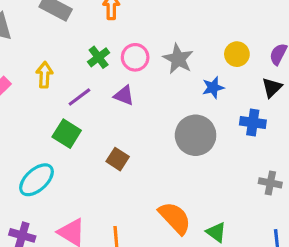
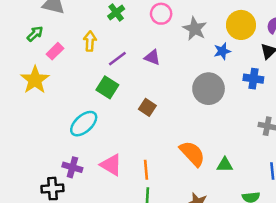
yellow circle: (237, 54) -> (241, 25), size x1.5
green cross: (99, 57) -> (116, 12), moved
pink circle: (135, 57) -> (161, 14), moved
green triangle: (216, 232) -> (225, 165), turned -35

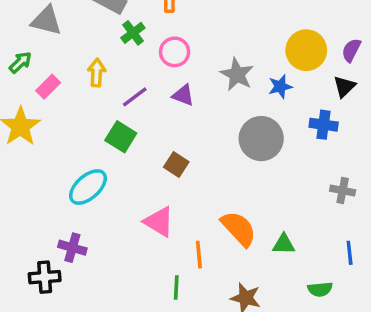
pink circle: (161, 14) -> (175, 52), moved
gray star: (195, 29) -> (237, 74), moved
pink triangle: (111, 165) -> (159, 222), moved
orange line: (146, 170) -> (199, 255), moved

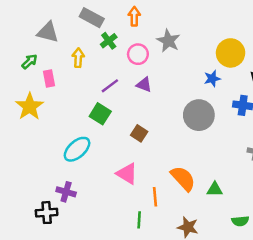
yellow arrow: (97, 73) -> (78, 58), moved
gray star: (237, 74) -> (168, 41), moved
pink rectangle: (48, 87) -> (49, 79), turned -56

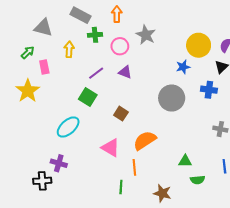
green cross: (109, 41) -> (95, 35), turned 32
orange semicircle: (183, 178) -> (145, 140), moved, turned -80
green semicircle: (240, 221) -> (198, 180), moved

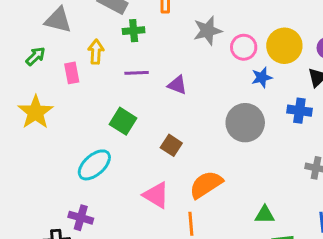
gray star: (146, 35) -> (207, 31), turned 30
pink circle: (120, 46) -> (244, 47), moved
pink rectangle: (44, 67) -> (72, 73), moved
purple line: (96, 73) -> (137, 73), moved, turned 35

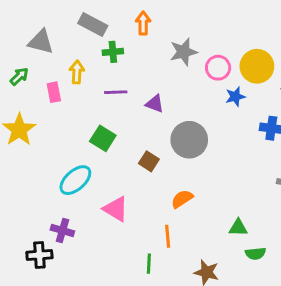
gray circle: (245, 123) -> (189, 140), moved
orange semicircle: (206, 185) -> (182, 199), size x0.7
pink triangle: (156, 195) -> (116, 209), moved

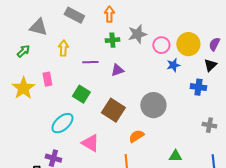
green cross: (113, 52) -> (112, 40), moved
pink rectangle: (54, 92) -> (47, 79), moved
purple triangle: (155, 104) -> (117, 70), turned -40
gray circle: (189, 140) -> (153, 105), moved
brown square: (149, 161) -> (113, 110), size x1.6

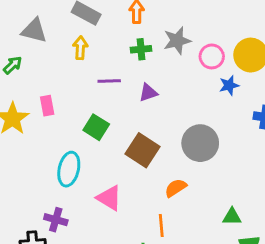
yellow arrow: (63, 48) -> (80, 48), moved
cyan ellipse: (62, 123) -> (69, 169), turned -35

